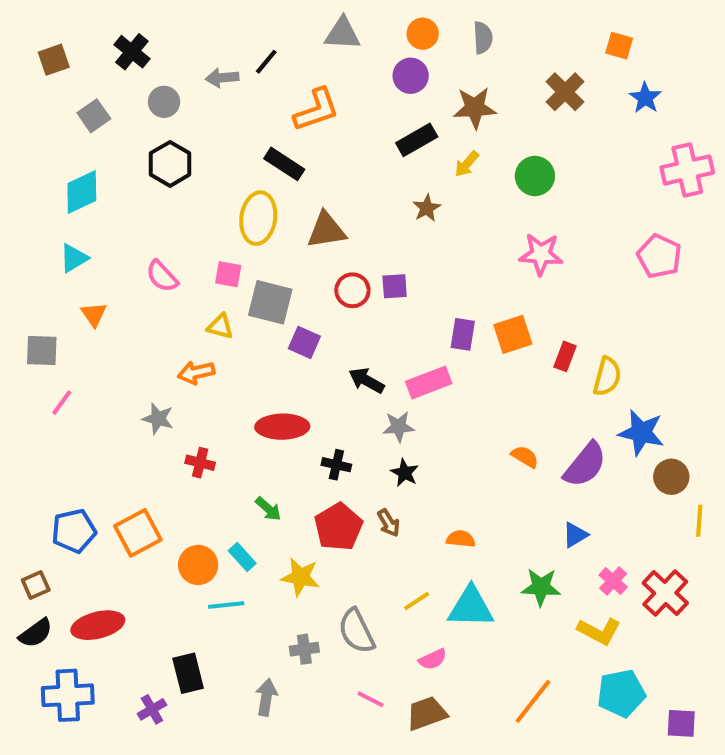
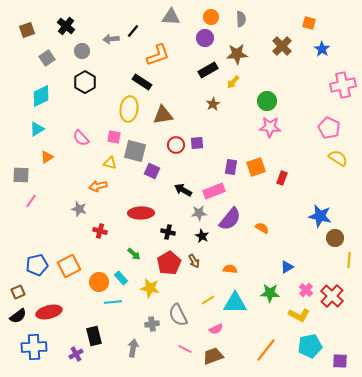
green circle: (535, 176) -> (267, 101), moved
orange triangle: (94, 314) -> (47, 157), turned 32
yellow semicircle: (607, 376) -> (338, 158), moved, turned -72
purple semicircle: (585, 465) -> (230, 219), moved

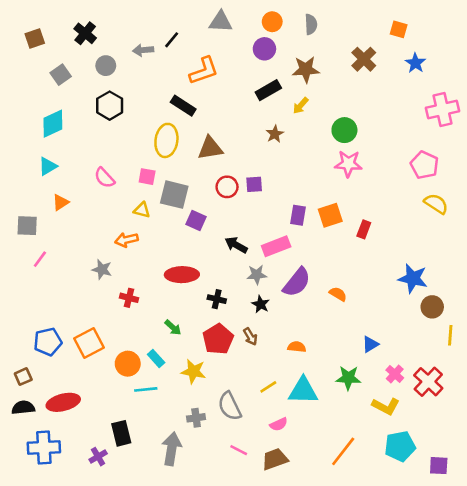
black semicircle: (18, 316) -> (23, 408), turned -150
gray arrow: (133, 348) -> (172, 449), size x1.4

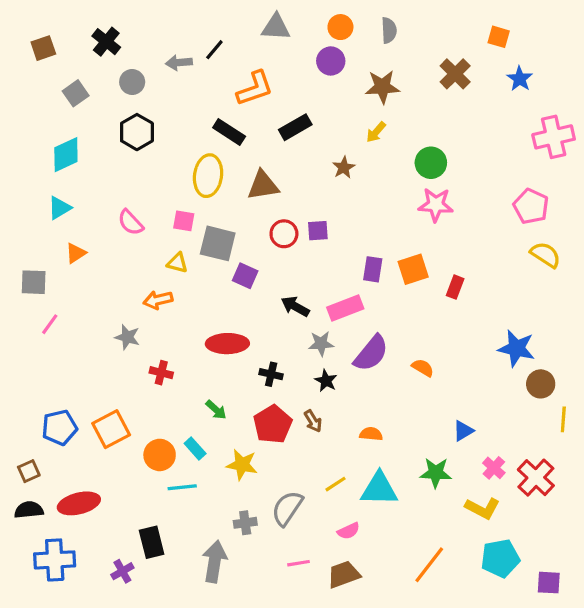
black rectangle: (268, 90) -> (295, 127), moved
gray semicircle: (230, 406) -> (287, 508), turned 60
pink line: (239, 450) -> (298, 563), turned -36

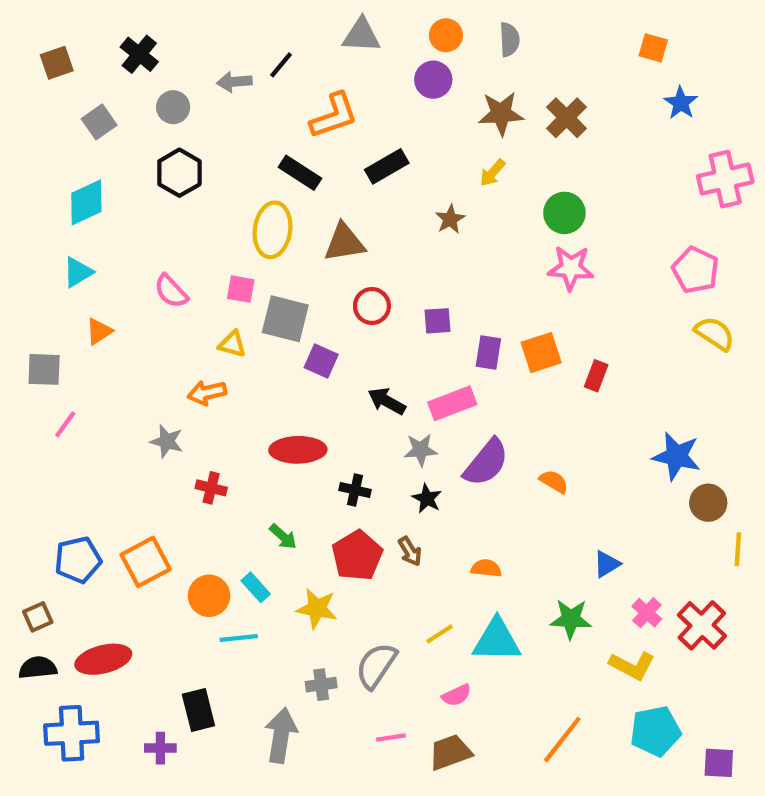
brown cross: (455, 74) -> (567, 118), moved
purple square: (318, 231) -> (437, 321), moved
purple cross: (122, 571) -> (160, 748), turned 30

